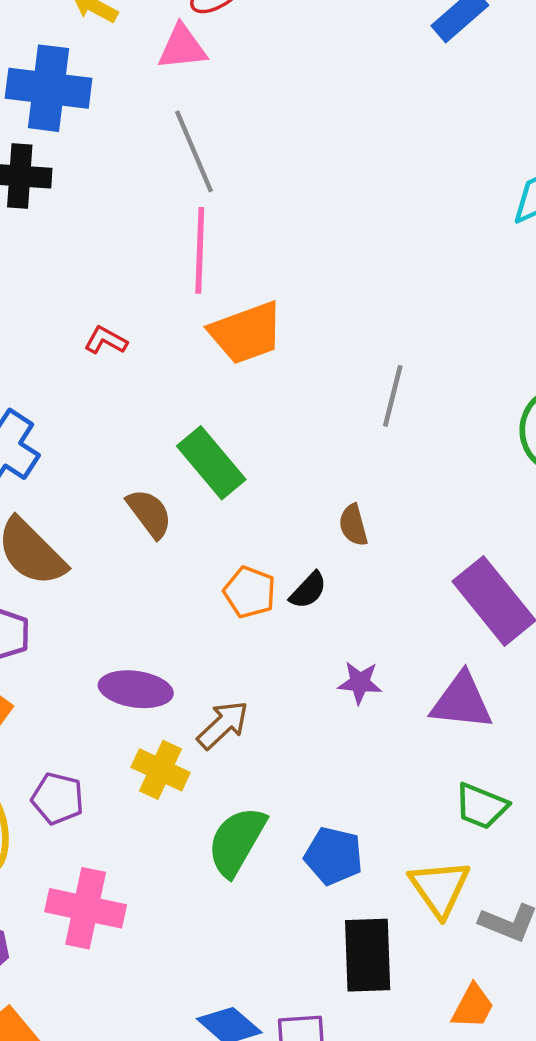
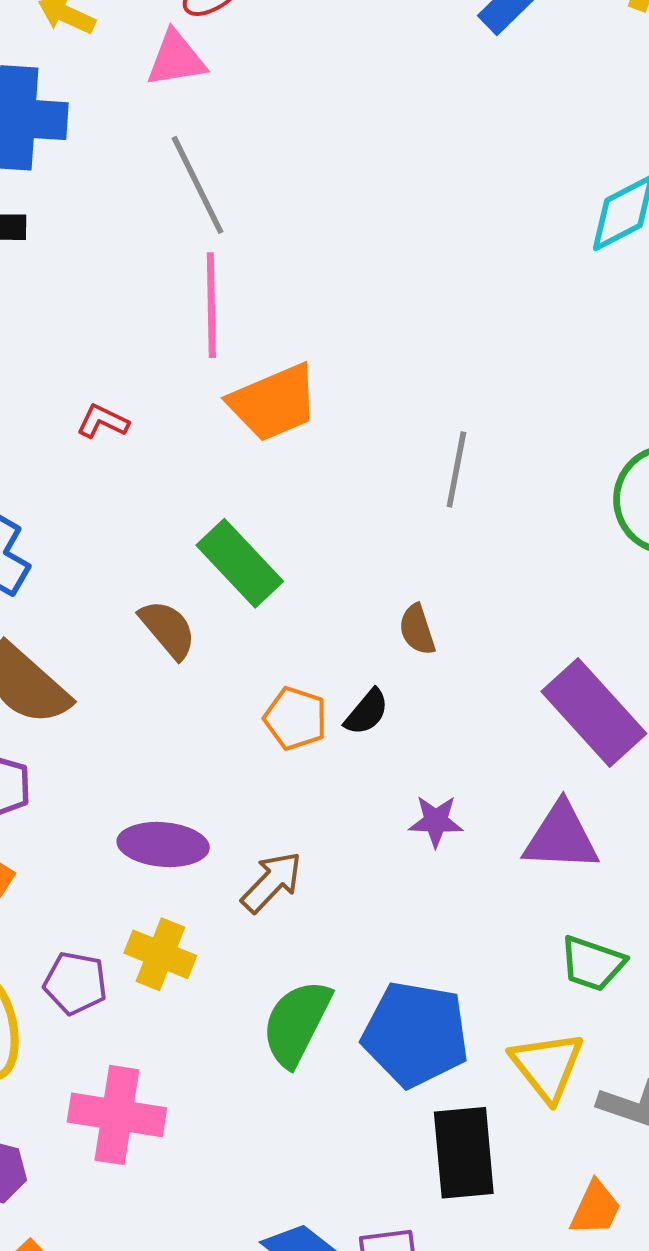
yellow cross: (161, 770) -> (160, 954), moved
blue pentagon: (334, 856) -> (416, 1034), size x1.5

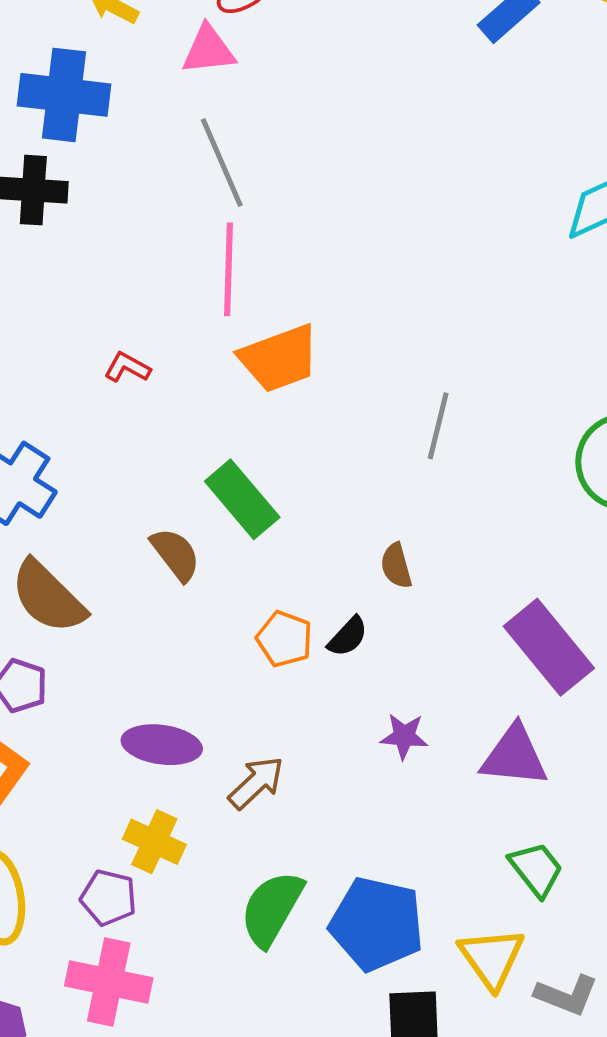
green trapezoid: (592, 963) -> (536, 869), turned -150
purple pentagon: (75, 983) -> (108, 898), moved

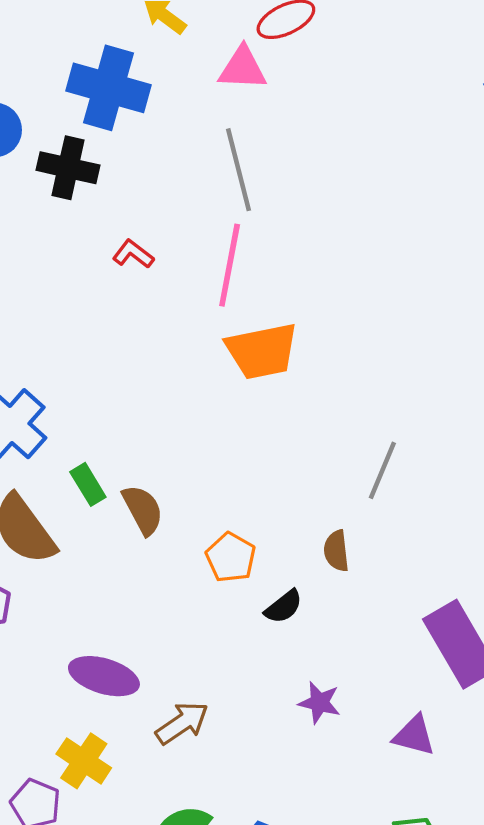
red L-shape: (127, 367) -> (133, 254), moved
gray line: (438, 426) -> (382, 470), moved
green rectangle: (242, 499) -> (88, 484), moved, size x0.6
orange pentagon: (284, 639) -> (231, 557), moved
purple triangle: (514, 756) -> (414, 736), size x0.7

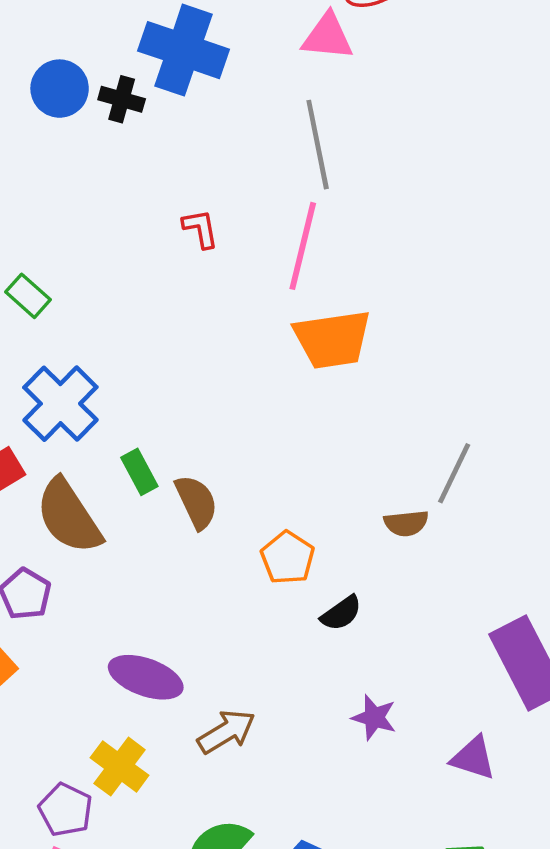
black cross: (68, 168) -> (122, 99), moved, size x0.7
red L-shape: (133, 254) -> (200, 229), turned 39
brown semicircle: (336, 551) -> (406, 523), moved, turned -93

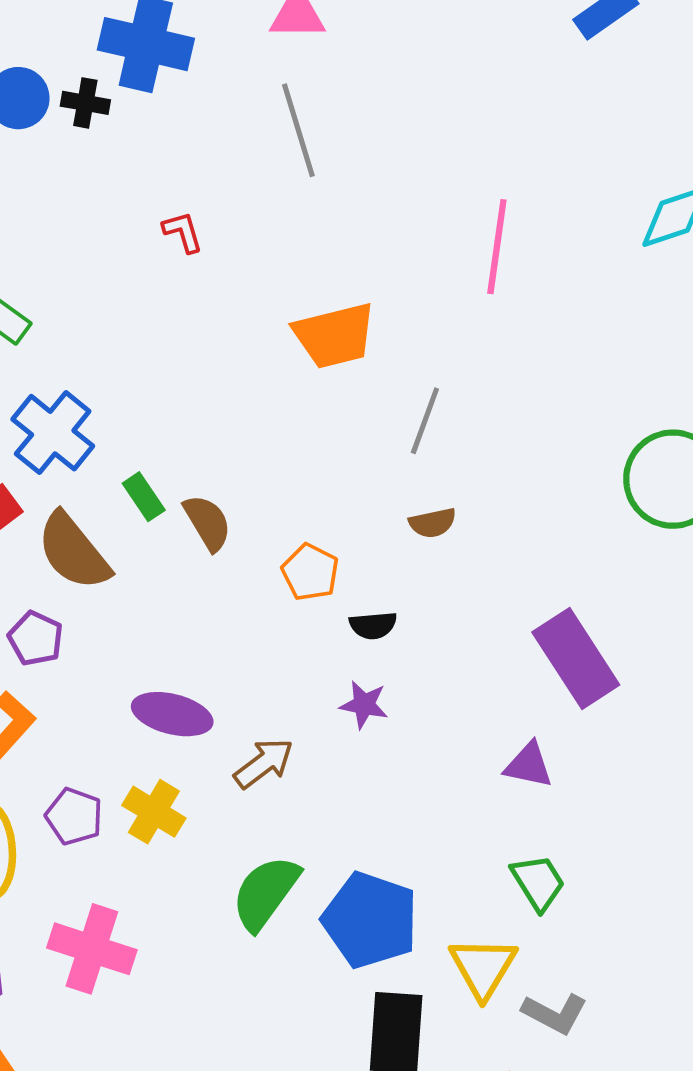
pink line: (303, 246) -> (497, 247), moved
gray line: (454, 473) -> (425, 421), moved
black semicircle: (341, 613) -> (373, 625), turned 36
purple star: (374, 717) -> (364, 705), moved
purple pentagon: (65, 810) -> (74, 816), moved

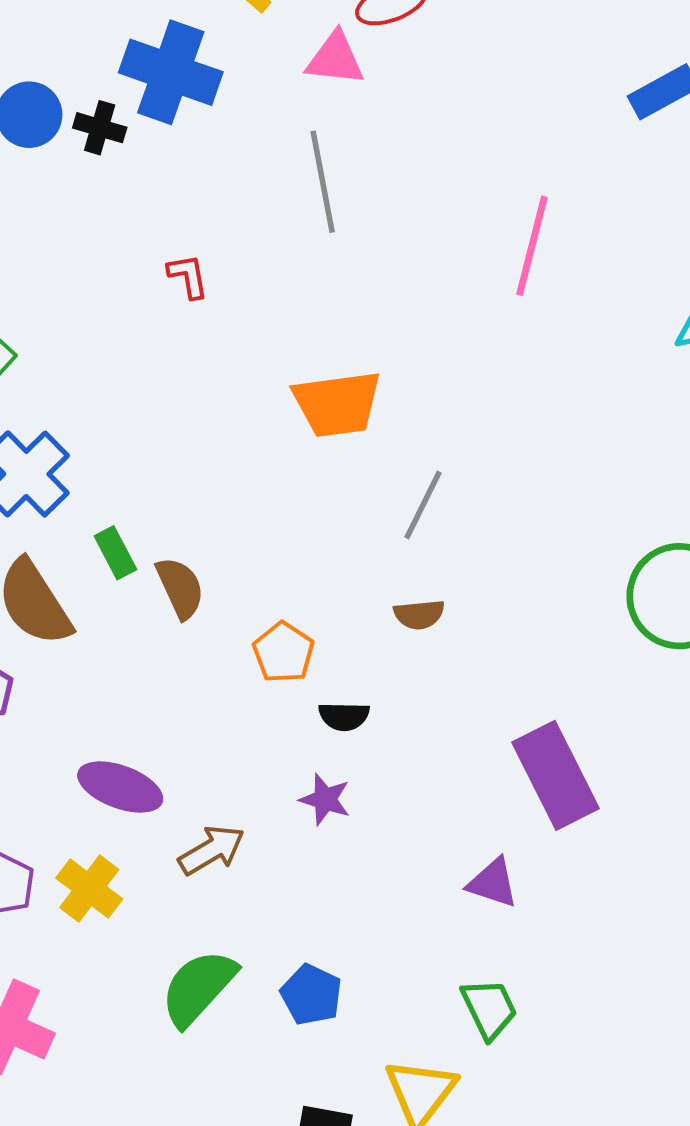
pink line: (497, 247) -> (532, 246), moved
blue pentagon: (370, 920) -> (311, 995), moved, size x0.6

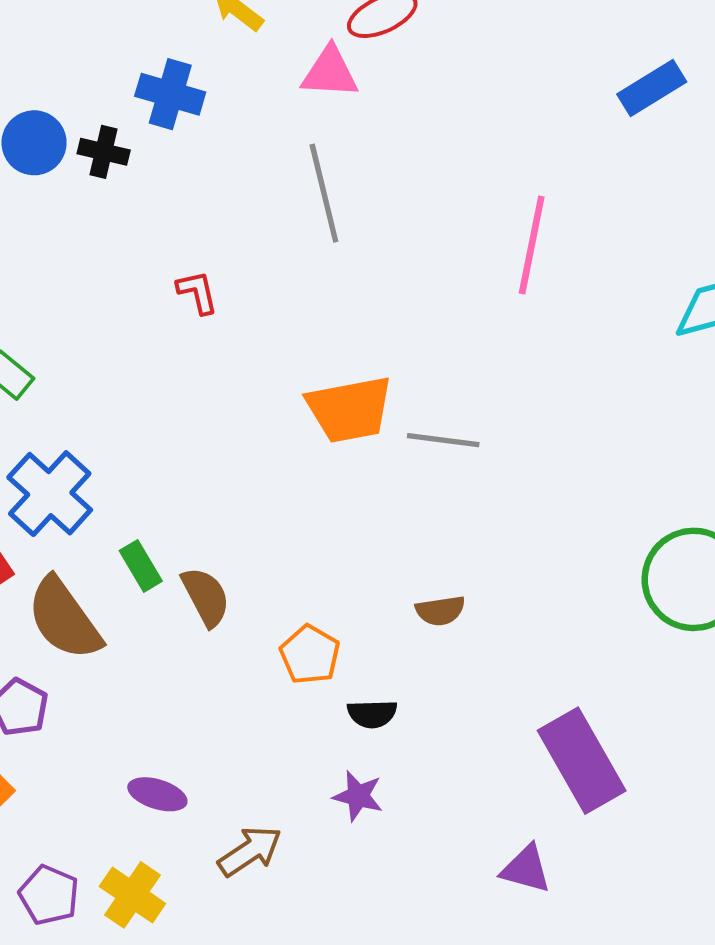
blue cross: (171, 72) -> (170, 94), size x0.7
gray line: (423, 505) -> (443, 440), moved, turned 74
purple ellipse: (120, 787) -> (157, 794), size x0.7

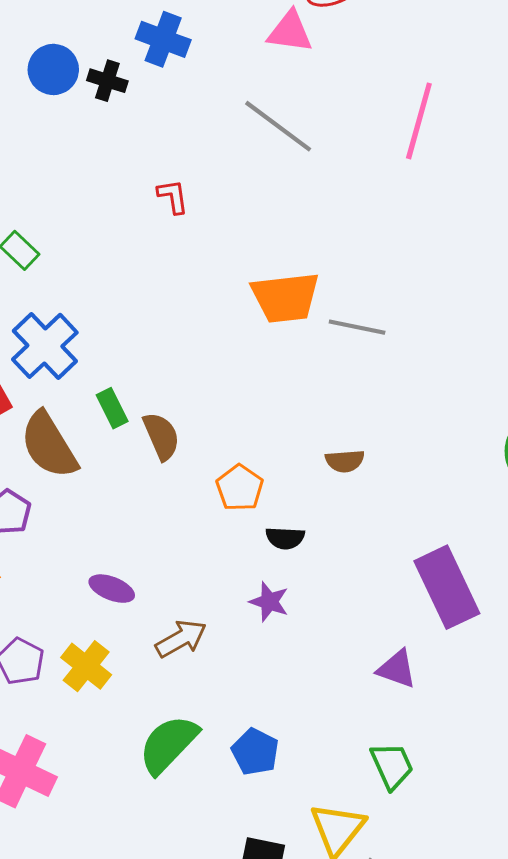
gray line: (324, 193) -> (278, 126), turned -44
pink line: (532, 245) -> (419, 121), moved

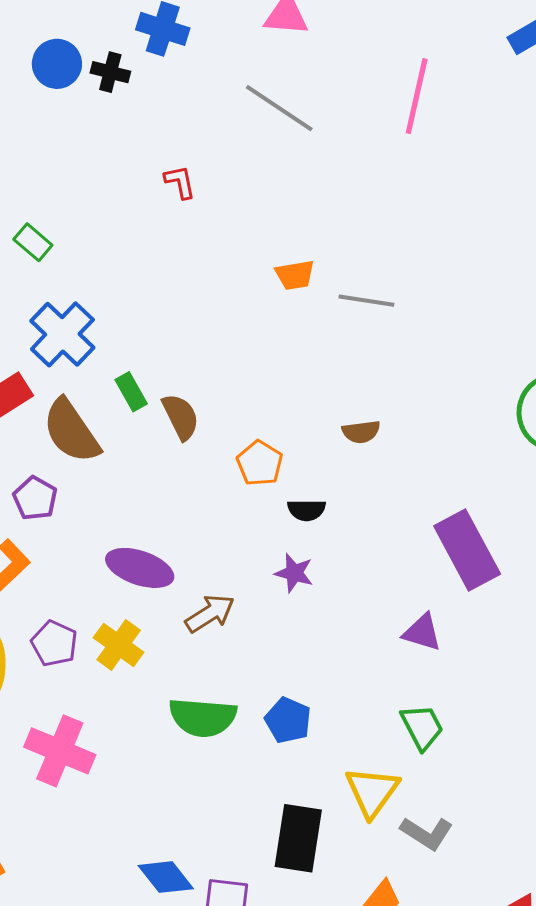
orange trapezoid: (285, 297) -> (295, 275), size x0.6
purple ellipse: (112, 589) -> (140, 568), size x1.5
green semicircle: (168, 744) -> (203, 717), turned -126

